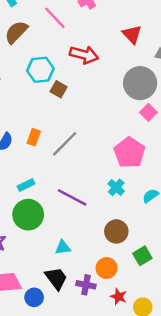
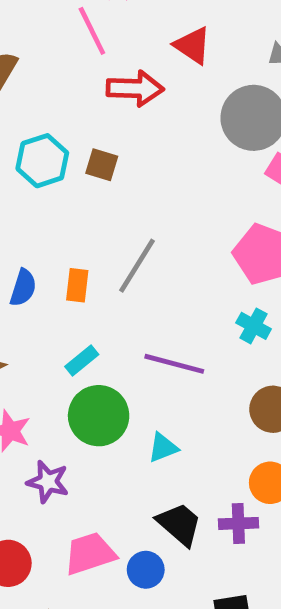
pink line: (55, 18) -> (92, 31), moved, turned 30
red triangle: (132, 34) -> (193, 45), moved
cyan hexagon: (40, 70) -> (42, 161), moved
orange rectangle: (34, 137) -> (77, 285), moved
cyan triangle: (63, 247) -> (163, 448), moved

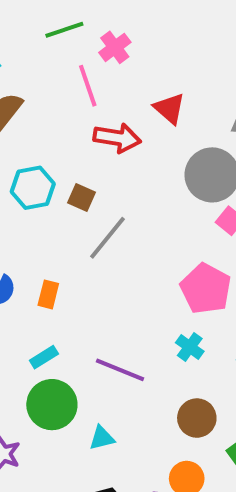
gray line: (137, 266) -> (107, 238), moved

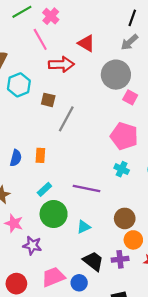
cyan hexagon: (33, 188) -> (19, 85), moved
brown circle: (197, 418) -> (125, 218), moved

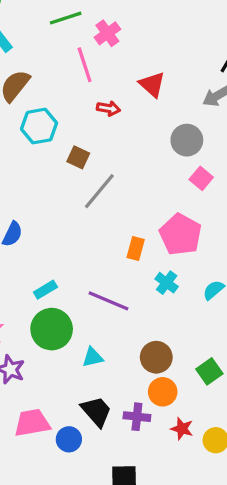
red arrow: (61, 64) -> (108, 108), size x0.6
gray circle: (116, 75) -> (187, 140), size x0.7
orange rectangle: (40, 155) -> (136, 248), moved

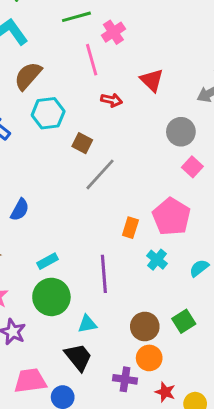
purple line: (109, 301) -> (104, 274), turned 60
green square: (209, 371) -> (184, 321), moved
black trapezoid: (96, 411) -> (78, 357), moved

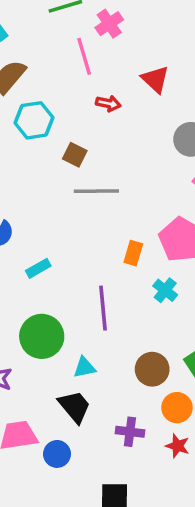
gray line: (100, 174) -> (96, 191), turned 48
cyan rectangle: (47, 261) -> (38, 268), moved
orange circle: (149, 358) -> (177, 408), moved

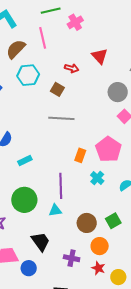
pink line: (84, 56) -> (43, 38), moved
brown square: (75, 155) -> (57, 89), moved
cyan triangle: (85, 367) -> (55, 210), moved

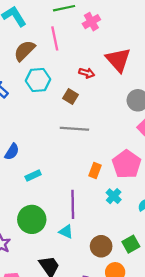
red triangle: (100, 56) -> (118, 60), size x1.4
cyan triangle: (55, 210) -> (66, 232), turned 32

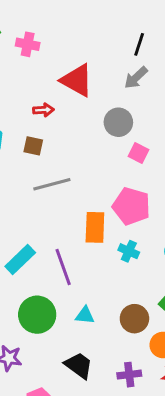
pink cross: (91, 22) -> (28, 44), turned -30
orange rectangle: (95, 171) -> (95, 227), size x1.5
cyan rectangle: (33, 175) -> (20, 260), size x1.5
purple line: (73, 204) -> (63, 267), moved

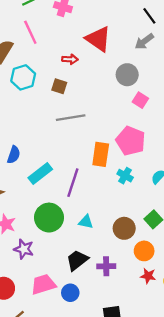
black line: (139, 44) -> (149, 16), turned -60
purple line: (63, 267) -> (73, 183), turned 32
black trapezoid: (79, 365) -> (77, 260), turned -80
purple cross: (129, 375) -> (106, 266), moved

